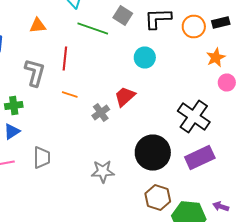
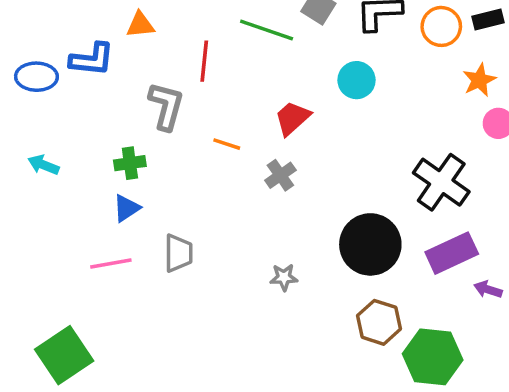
orange triangle: (38, 26) -> (140, 25), moved
red line: (65, 58) -> (204, 61), moved
red trapezoid: (125, 96) -> (293, 118), moved
gray star: (103, 172) -> (284, 277), size x0.7
purple arrow: (221, 206) -> (488, 289), moved

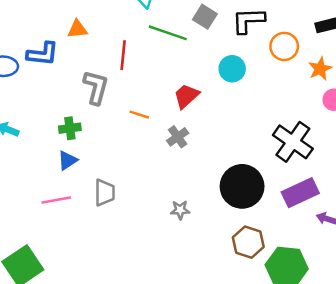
orange circle: (441, 26) -> (284, 46), moved

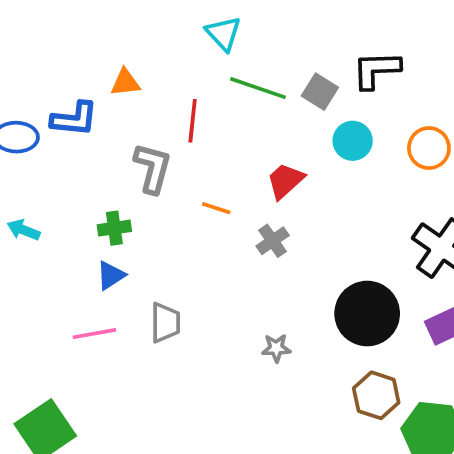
gray square: (205, 17) -> (320, 92), moved
orange circle: (284, 46) -> (429, 148), moved

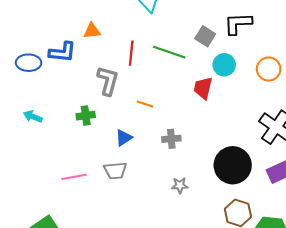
green line: (258, 88) -> (169, 52), moved
red trapezoid: (285, 181) -> (203, 88), moved, turned -35
gray cross: (273, 241) -> (171, 139), moved, turned 30
blue triangle: (111, 275) -> (124, 138), moved
gray trapezoid: (165, 323) -> (115, 171), turned 85

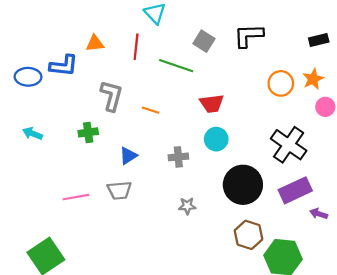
gray square: (205, 36) -> (204, 41), moved
red line: (131, 53) -> (136, 47), moved
cyan circle: (224, 65) -> (216, 139), moved
red trapezoid: (203, 88) -> (212, 103), turned -110
orange line: (145, 104) -> (151, 110), moved

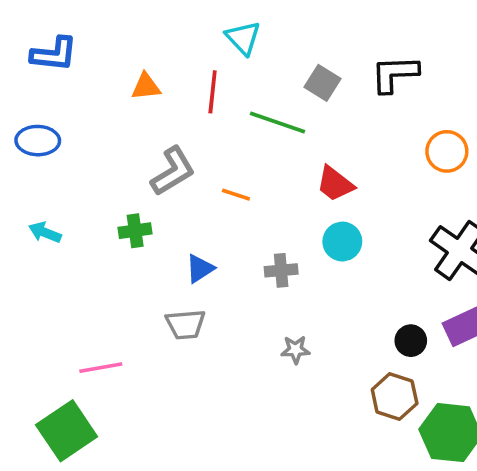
blue L-shape: (64, 66) -> (54, 54), moved
gray L-shape: (112, 96) -> (173, 171), turned 44
red trapezoid: (212, 103) -> (335, 184), turned 45
black circle: (243, 185) -> (411, 341), moved, size x0.5
pink line: (76, 197) -> (101, 368), moved

